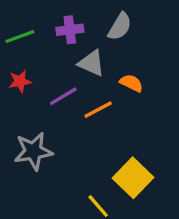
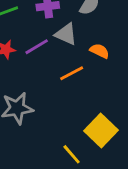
purple line: (63, 96) -> (37, 47), moved

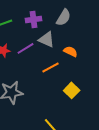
yellow square: (101, 131) -> (72, 90), moved, size x0.7

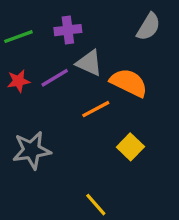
gray semicircle: (64, 17) -> (149, 27), moved
orange semicircle: (71, 51) -> (129, 83), size x1.6

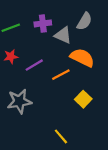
gray semicircle: (149, 27) -> (84, 21), moved
gray triangle: (89, 63) -> (63, 35), moved
purple line: (55, 78) -> (34, 65), moved

